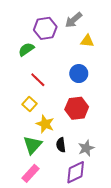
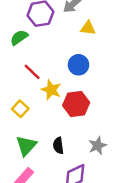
yellow square: (29, 104) -> (20, 109), moved
yellow star: (45, 124) -> (51, 90), moved
gray star: (86, 148) -> (98, 146), moved

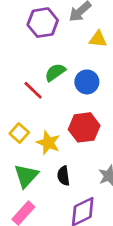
green semicircle: (19, 37) -> (55, 72), moved
yellow star: (51, 90) -> (48, 143), moved

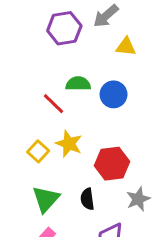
green semicircle: (55, 72) -> (78, 84), turned 35
red hexagon: (84, 127) -> (112, 164), moved
yellow star: (48, 143) -> (69, 144), moved

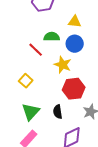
yellow triangle: (126, 47) -> (75, 22), moved
yellow star: (69, 144) -> (63, 65), moved

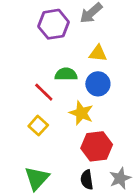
yellow square: (26, 81) -> (38, 126), moved
black semicircle: (58, 112) -> (87, 180), moved

